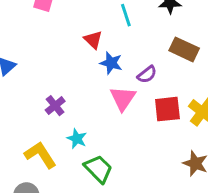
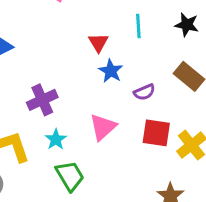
pink triangle: (123, 98) -> (103, 127), moved
purple cross: (55, 106) -> (42, 100), size x1.4

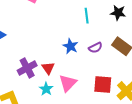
red triangle: (98, 43) -> (48, 68), moved
purple semicircle: (144, 92) -> (95, 48), moved
cyan star: (56, 139) -> (46, 89), moved

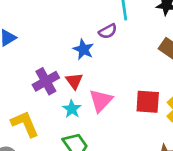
blue star: (70, 46) -> (83, 49), moved
purple semicircle: (95, 48) -> (108, 31), moved

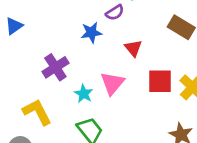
blue star: (83, 49) -> (91, 33), turned -30
red triangle: (74, 81) -> (133, 48), moved

